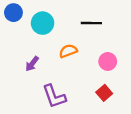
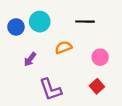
blue circle: (13, 13) -> (16, 27), moved

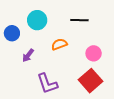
blue circle: (16, 27) -> (12, 33), moved
red square: (97, 86) -> (91, 81), size x1.6

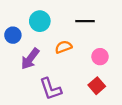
purple arrow: (28, 55) -> (30, 59), size x1.5
red square: (91, 81) -> (97, 86), size x0.7

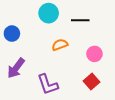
cyan circle: (40, 21) -> (49, 13), moved
purple arrow: (30, 59) -> (16, 68), moved

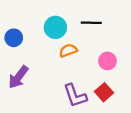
cyan circle: (49, 13) -> (55, 27), moved
purple L-shape: (48, 84) -> (75, 96), moved

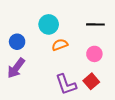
black line: (91, 23) -> (95, 24), moved
blue circle: (14, 38) -> (17, 42), moved

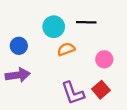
black line: (95, 24) -> (86, 22), moved
purple arrow: (16, 68) -> (18, 75), turned -135

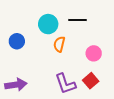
orange semicircle: (66, 49) -> (59, 44), turned -56
purple arrow: (18, 75) -> (16, 85), moved

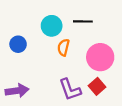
pink circle: (94, 53) -> (100, 57), size x1.6

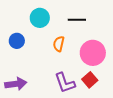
cyan circle: (52, 26) -> (40, 18), moved

